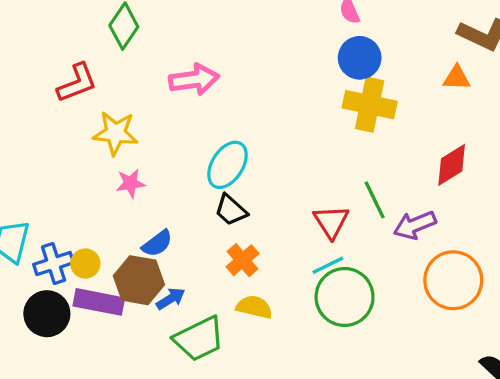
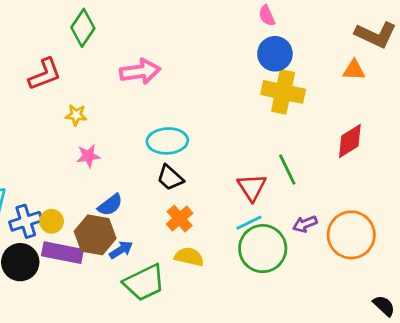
yellow star: (115, 133) -> (76, 115), size x0.6
cyan ellipse: (227, 165) -> (167, 141), turned 54
purple arrow: (415, 225) -> (305, 224), moved, size x0.7

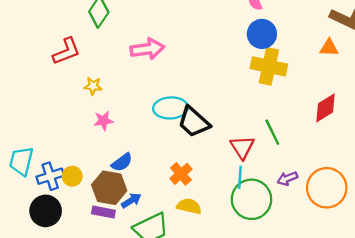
black trapezoid: (170, 178) -> (194, 122), moved, size x1.4
cyan line: (249, 223) -> (240, 177), turned -60
purple rectangle: (62, 253) -> (103, 212), moved, size x0.7

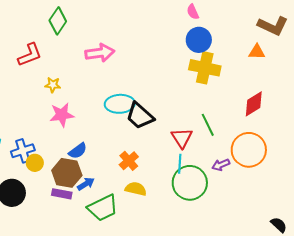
pink star: (103, 121) -> (62, 115), size x1.4
blue cross: (50, 176) -> (23, 151), moved
orange circle: (327, 188) -> (249, 150), moved

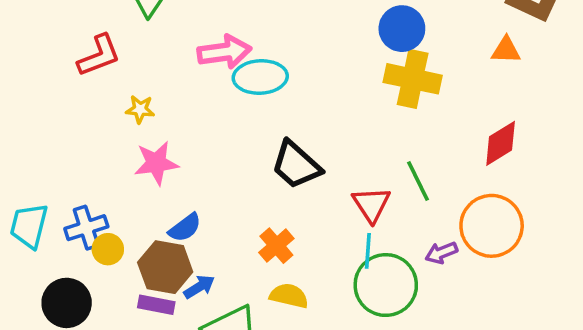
cyan ellipse: (120, 104) -> (260, 77), moved

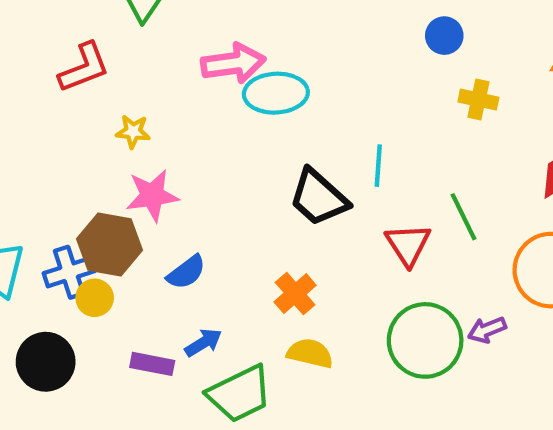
blue circle: (402, 29) -> (444, 36), size x0.7
yellow cross: (413, 79) -> (478, 100), moved, size x0.6
cyan line: (368, 251) -> (378, 166), moved
purple arrow: (441, 253) -> (487, 330), moved
brown hexagon: (165, 267) -> (110, 245), moved

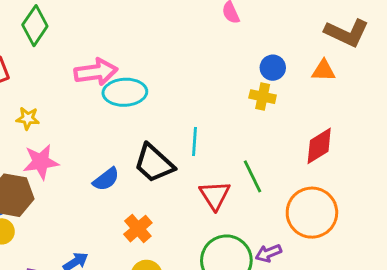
blue circle: (444, 36) -> (273, 68), moved
blue semicircle: (186, 272) -> (106, 179), moved

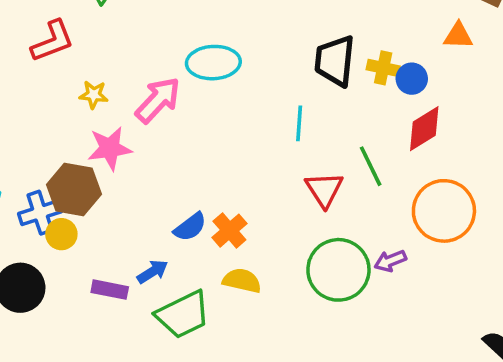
blue circle: (273, 68) -> (412, 79), moved
pink arrow: (96, 72) -> (158, 100), moved, turned -39
red diamond: (319, 146) -> (424, 129), moved
black trapezoid: (154, 163) -> (335, 61), moved, turned 54
blue semicircle: (106, 179) -> (190, 227), moved

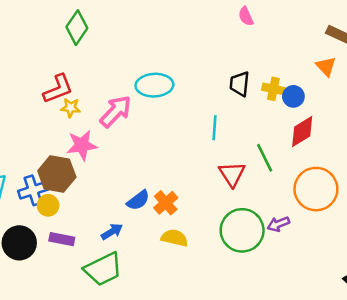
orange triangle: (458, 36) -> (326, 66), turned 45
red L-shape: (52, 41) -> (58, 89), moved
black trapezoid: (335, 61) -> (240, 84), size x0.7
purple rectangle: (110, 290) -> (62, 239), moved
green trapezoid: (183, 315) -> (103, 269), moved

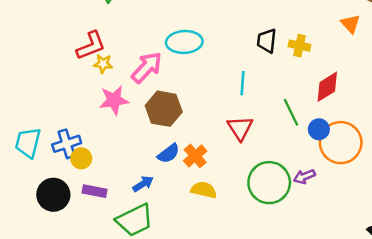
blue circle: (293, 96) -> (319, 129), moved
brown hexagon: (57, 174) -> (164, 109), moved
red triangle: (232, 174) -> (240, 128), moved

